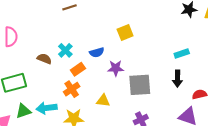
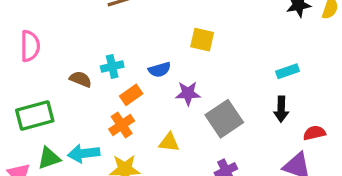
yellow square: (125, 33) -> (202, 40), turned 35
cyan cross: (65, 50) -> (112, 67), turned 32
gray square: (140, 85) -> (224, 119), turned -30

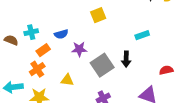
yellow square: (202, 40) -> (98, 15), moved, turned -35
black arrow: (281, 109) -> (126, 59), moved
red semicircle: (314, 133) -> (166, 70), moved

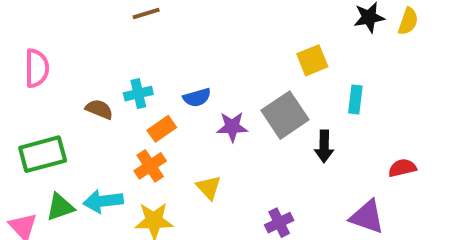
yellow square: (98, 15) -> (312, 60), moved
cyan rectangle: (142, 35) -> (355, 99), turned -64
gray square: (102, 65) -> (285, 115), moved
yellow triangle: (67, 80) -> (209, 187), turned 40

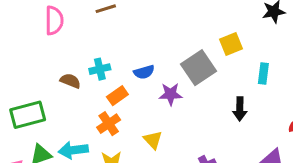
pink semicircle: (37, 68) -> (54, 20), moved
gray square: (285, 115) -> (199, 68), moved

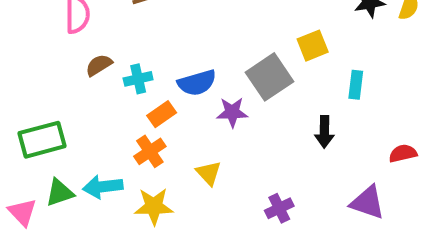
blue semicircle: (144, 72) -> (197, 83), size x1.4
brown semicircle: (70, 81) -> (99, 65), moved, turned -54

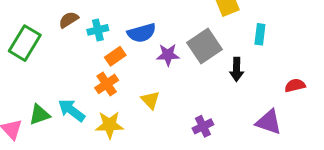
gray square: (269, 77) -> (204, 46), moved
green rectangle: (42, 140) -> (25, 43), moved, turned -44
cyan arrow: (103, 187) -> (72, 110), turned 44

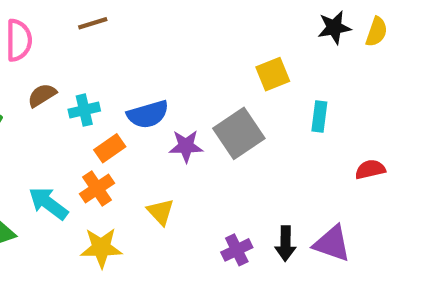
black arrow: (237, 69) -> (285, 244), moved
red semicircle: (295, 85) -> (370, 169), moved
cyan arrow: (72, 110) -> (48, 203), moved

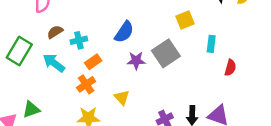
blue semicircle: (148, 114) -> (124, 32), moved, turned -40
red semicircle: (370, 169) -> (230, 68), moved, turned 119
cyan arrow: (48, 203) -> (54, 63), moved

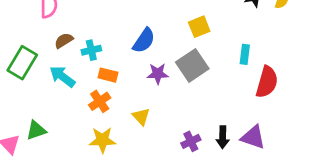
yellow square: (185, 20) -> (199, 27), moved
orange rectangle: (93, 62) -> (108, 75), turned 49
red semicircle: (230, 68) -> (267, 82), size x1.6

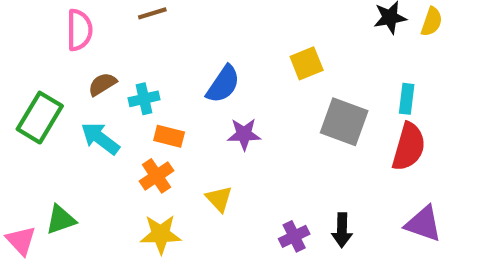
cyan rectangle: (245, 54) -> (407, 99), moved
gray square: (192, 65) -> (344, 122), moved, turned -36
purple triangle: (253, 137) -> (423, 224), moved

